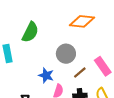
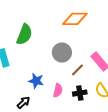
blue star: (46, 75) -> (36, 81), moved

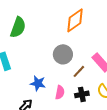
orange diamond: (75, 19) -> (75, 20), turned -35
green semicircle: (24, 34) -> (18, 27), moved

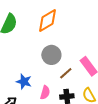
orange diamond: (75, 20) -> (47, 20), moved

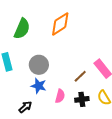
gray circle: (51, 55) -> (39, 65), moved

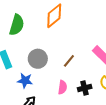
brown line: (80, 76) -> (69, 61), moved
blue star: (39, 86) -> (25, 81), moved

